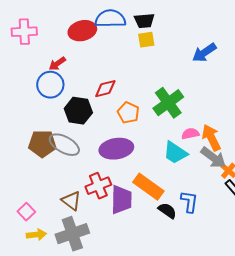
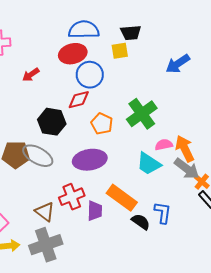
black trapezoid: (144, 21) -> (131, 33), moved
red ellipse: (82, 31) -> (73, 54), moved
blue circle: (50, 85) -> (90, 75), moved
purple trapezoid: (121, 200) -> (95, 211), size x0.7

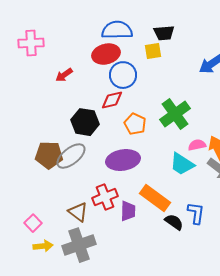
gray ellipse: (38, 156) -> (71, 156), turned -68

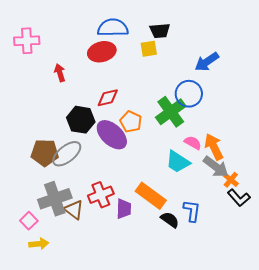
red arrow: (64, 75) -> (60, 73), turned 108
blue circle: (123, 75) -> (189, 94), moved
pink semicircle: (197, 145) -> (193, 143), turned 42
purple ellipse: (123, 160) -> (112, 135), moved, turned 52
gray cross: (79, 245) -> (55, 199), moved

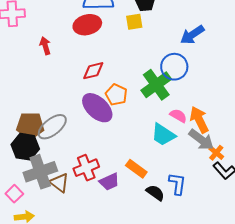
black hexagon: (81, 120) -> (25, 147), moved
orange rectangle: (151, 196) -> (136, 169), size x0.7
purple trapezoid: (124, 209) -> (109, 182), turned 65

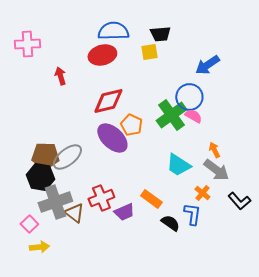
red diamond: (93, 71) -> (108, 101), size x1.4
pink semicircle: (178, 116) -> (193, 116), moved
orange arrow: (199, 120) -> (214, 150), size x0.6
orange cross: (216, 153) -> (202, 193), moved

